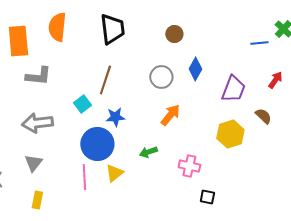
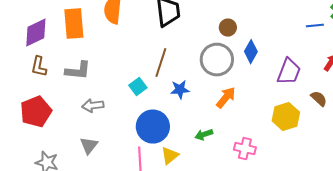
brown circle: (174, 34) -> (228, 28), moved
gray L-shape: (38, 76) -> (78, 71), moved
gray circle: (161, 77) -> (217, 60), size x1.4
blue star: (115, 117) -> (180, 90), moved
gray arrow: (37, 123) -> (93, 106), size x0.7

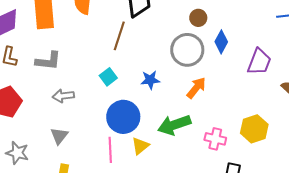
brown line: (161, 63) -> (119, 36), moved
yellow hexagon: (286, 117) -> (254, 129), moved
green arrow: (204, 135) -> (174, 125), size x1.8

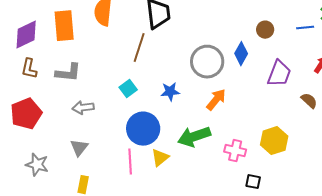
brown circle: (198, 18) -> (265, 30), moved

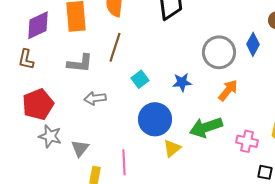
brown line: (139, 48) -> (115, 47), moved
brown L-shape: (29, 69) -> (26, 59), moved
gray triangle: (79, 148) -> (80, 148), moved
pink line: (130, 162) -> (124, 162), moved
gray star: (37, 165) -> (50, 136), moved

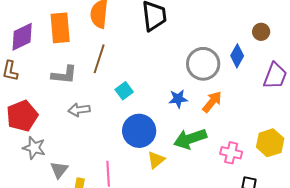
blue star: (182, 82) -> (178, 99), moved
gray triangle: (80, 148) -> (59, 170), moved

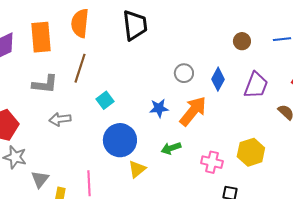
blue diamond: (237, 56) -> (218, 79), moved
gray circle: (203, 64) -> (184, 73), size x0.6
orange arrow: (212, 102) -> (193, 111), size x1.4
green arrow: (190, 139) -> (171, 148), size x0.6

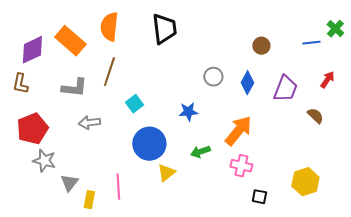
orange rectangle: (41, 37) -> (70, 41), turned -44
brown circle: (242, 41) -> (261, 46), moved
orange arrow: (193, 111) -> (238, 131), moved
yellow hexagon: (251, 152) -> (305, 182), moved

